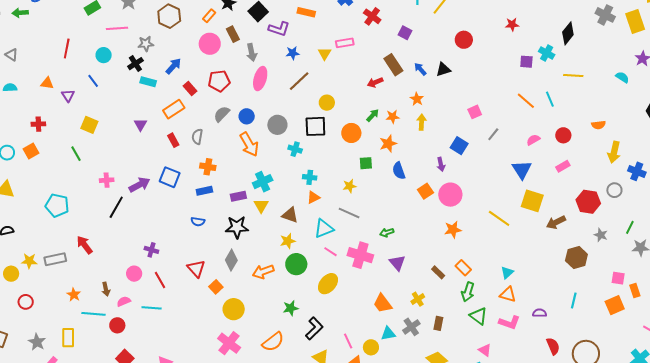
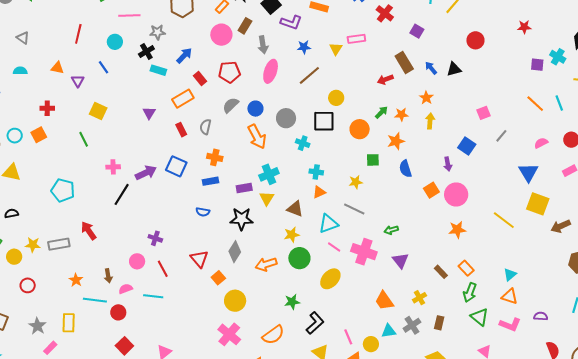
brown rectangle: (233, 34) -> (245, 26), turned 56

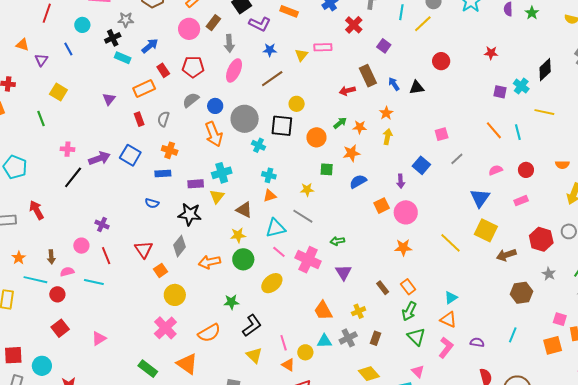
gray circle: (286, 118) -> (245, 119), size x1.4
blue semicircle: (405, 169) -> (358, 182), turned 72
pink L-shape: (510, 325) -> (446, 347), turned -80

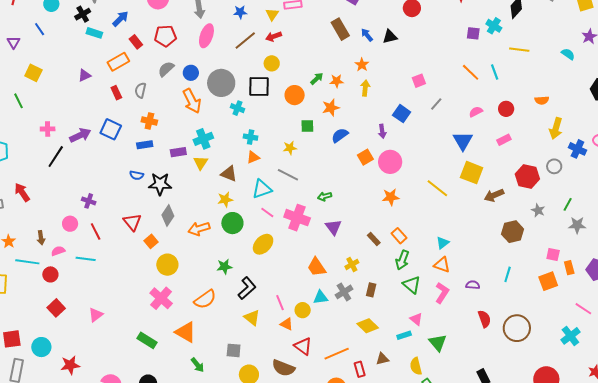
red arrow: (347, 91) -> (274, 36), moved
purple triangle: (109, 99) -> (84, 75), turned 32
black star: (190, 214) -> (160, 184), moved

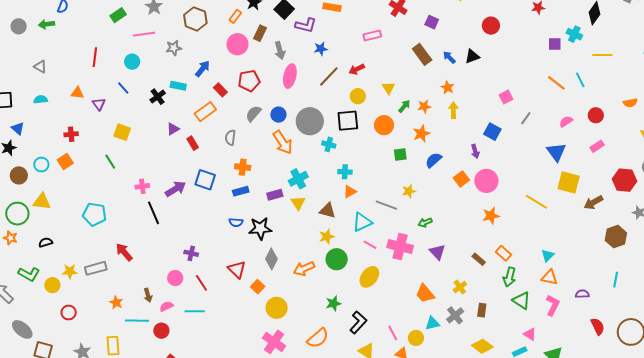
black cross: (83, 14) -> (158, 97), moved
yellow triangle: (272, 14) -> (388, 88), moved
red rectangle: (116, 93) -> (193, 143), moved
yellow star: (290, 148) -> (409, 191), moved
black line: (56, 157) -> (153, 213), turned -50

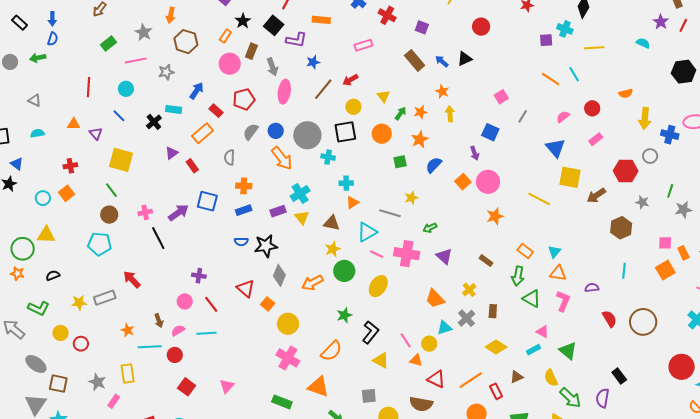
yellow square: (122, 132) -> (121, 160), size x1.4
brown circle: (19, 175) -> (109, 215), moved
orange rectangle: (503, 253) -> (525, 251), moved
yellow circle: (52, 285) -> (61, 333), moved

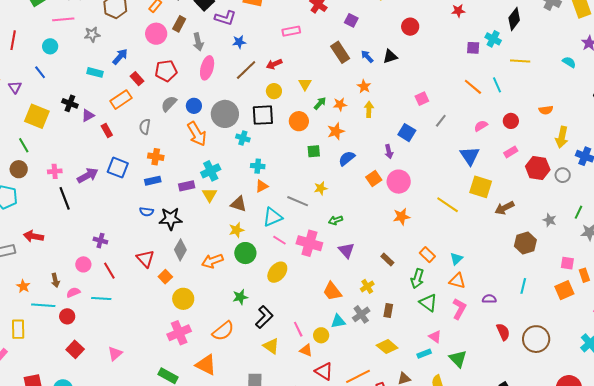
black cross: (154, 122) -> (70, 103), moved, turned -35
red hexagon: (626, 171) -> (538, 168), moved
red arrow: (132, 279) -> (33, 236), turned -42
pink cross: (288, 358) -> (179, 333), turned 30

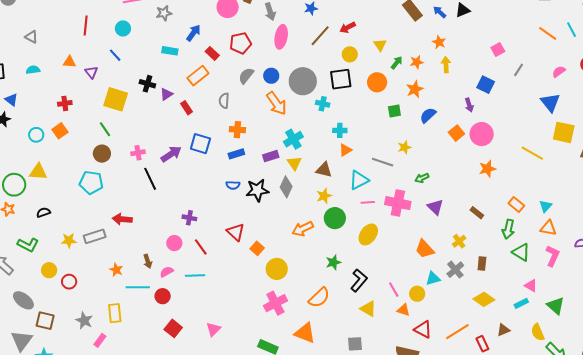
pink line: (279, 240) -> (368, 202), turned -32
gray diamond: (180, 250) -> (286, 187), moved

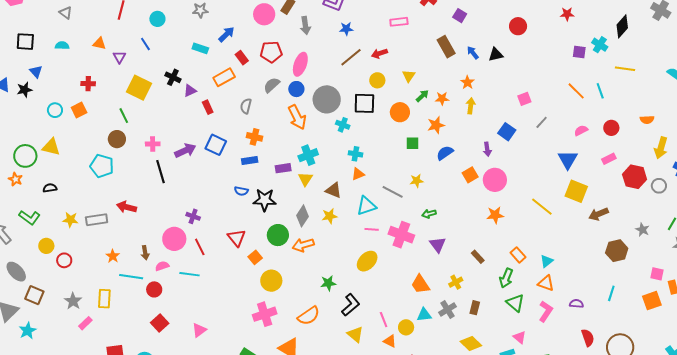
pink ellipse: (281, 37) -> (300, 64), moved
gray diamond: (286, 187) -> (302, 216), moved
green circle: (335, 218) -> (278, 235), moved
pink circle: (174, 243) -> (174, 239), size x1.5

